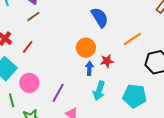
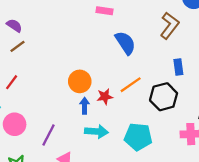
blue semicircle: (100, 17) -> (125, 43), moved
orange line: (132, 39) -> (131, 85), moved
cyan arrow: (99, 91) -> (96, 132), turned -102

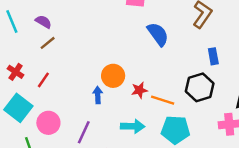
orange line: (131, 85) -> (163, 100), moved, turned 55
blue arrow: (84, 106) -> (98, 95), moved

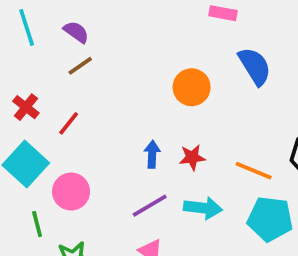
orange circle: (113, 76) -> (192, 87), moved
red star: (139, 90) -> (192, 157), moved
purple line: (84, 132) -> (150, 206), moved, turned 30

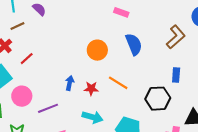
brown line: (80, 66) -> (17, 26), moved
orange line: (254, 171) -> (118, 83), moved
purple line: (150, 206) -> (48, 108), moved

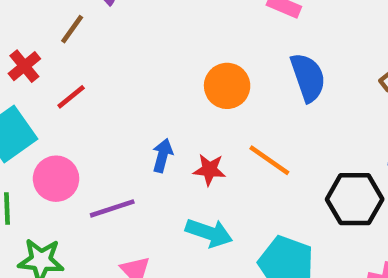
brown line: (17, 26) -> (72, 29), moved, turned -32

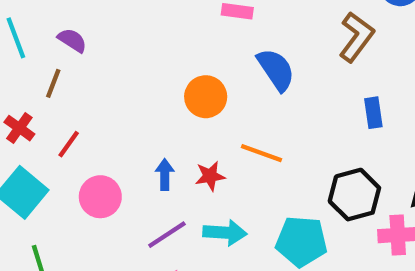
pink circle: (56, 179) -> (100, 197), moved
black hexagon: (355, 199) -> (354, 195), moved
purple line: (112, 208) -> (167, 235), moved

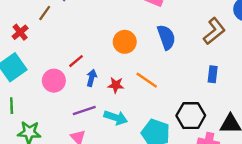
red line: (69, 144) -> (76, 61), moved

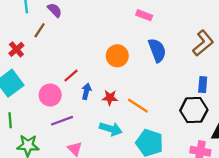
orange line: (147, 80) -> (138, 106), moved
purple line: (84, 110) -> (62, 121), moved
black hexagon: (191, 116) -> (194, 110), moved

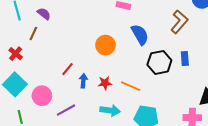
pink circle: (50, 95) -> (42, 96), moved
black hexagon: (194, 110) -> (159, 62), moved

